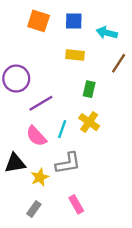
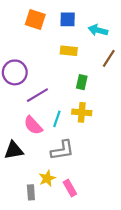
yellow cross: (89, 122) -> (82, 112), turned -30
yellow star: (40, 177) -> (47, 178), moved
gray rectangle: (34, 209) -> (31, 192), turned -40

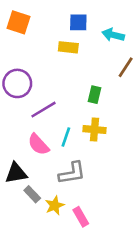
orange square: (35, 19) -> (19, 22), moved
yellow rectangle: (69, 51) -> (68, 47), moved
gray rectangle: (31, 192) -> (32, 194), moved, turned -40

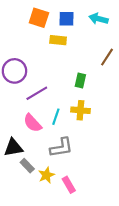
orange square: (19, 22) -> (39, 18), moved
cyan arrow: (113, 35) -> (99, 19), moved

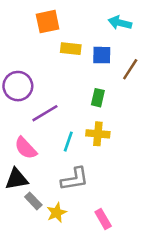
orange square: (39, 18) -> (48, 22), turned -30
blue square: (67, 19) -> (102, 55), moved
pink semicircle: (33, 123) -> (26, 148), moved
pink rectangle: (69, 185) -> (103, 219), moved

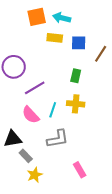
cyan arrow: (120, 23) -> (62, 18), moved
pink semicircle: (26, 148) -> (31, 115), moved
yellow star: (57, 213) -> (35, 175), moved

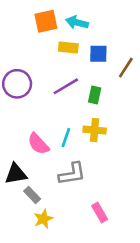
purple line: (35, 88) -> (66, 86), moved

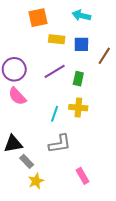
cyan arrow: (77, 23) -> (81, 15), moved
pink semicircle: (38, 144) -> (17, 96), moved

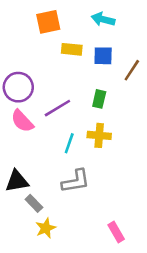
purple line: (55, 71) -> (57, 108), moved
pink rectangle: (82, 176) -> (116, 232), moved

